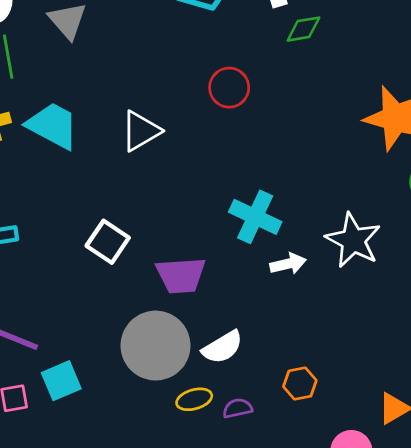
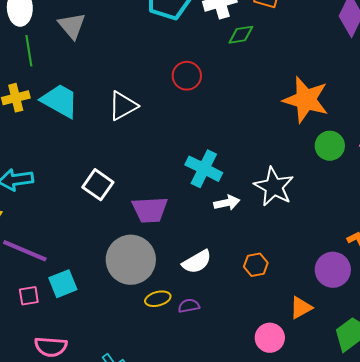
white semicircle: (223, 347) -> (197, 262), moved
orange hexagon: (300, 384) -> (256, 265), moved

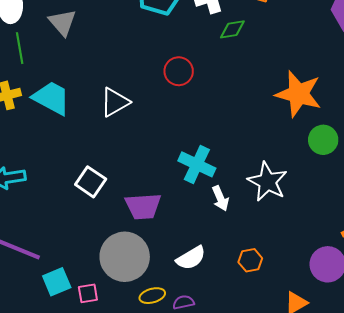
white arrow: (227, 203) -> (220, 198), turned 80
pink square: (29, 296) -> (88, 293), moved

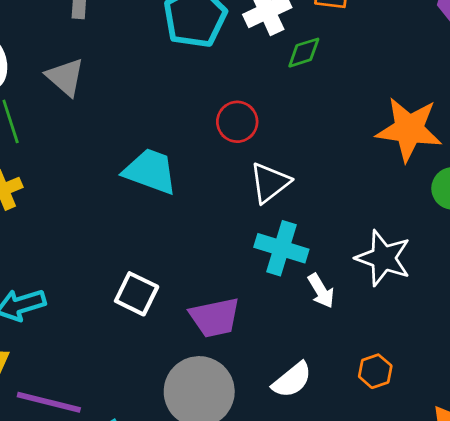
cyan trapezoid: (51, 98) -> (150, 171), moved
white triangle: (115, 102) -> (270, 183), moved

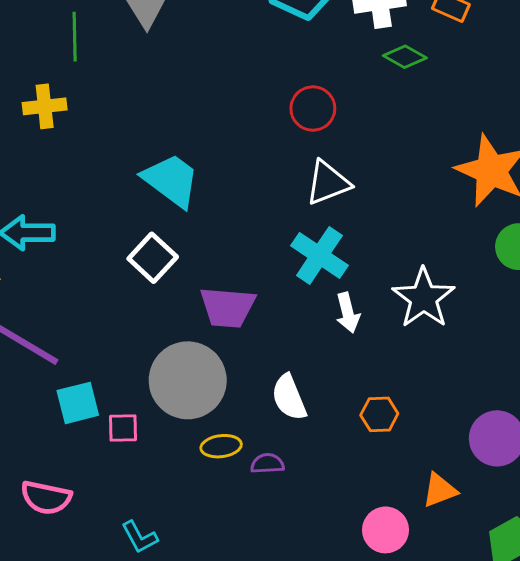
green diamond: (304, 53) -> (405, 57), turned 30
cyan trapezoid: (150, 171) -> (171, 180), moved
white semicircle: (292, 380) -> (289, 397), turned 90

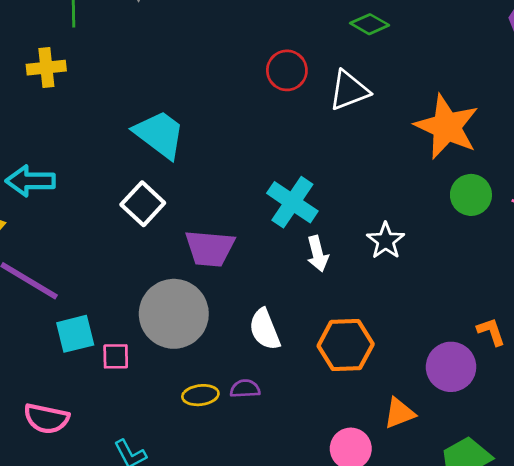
white triangle: (328, 183) -> (349, 90), moved
white star: (424, 298) -> (386, 241), size x0.7
orange hexagon: (379, 414) -> (346, 345), size x1.6
yellow ellipse: (221, 446) -> (200, 395), moved

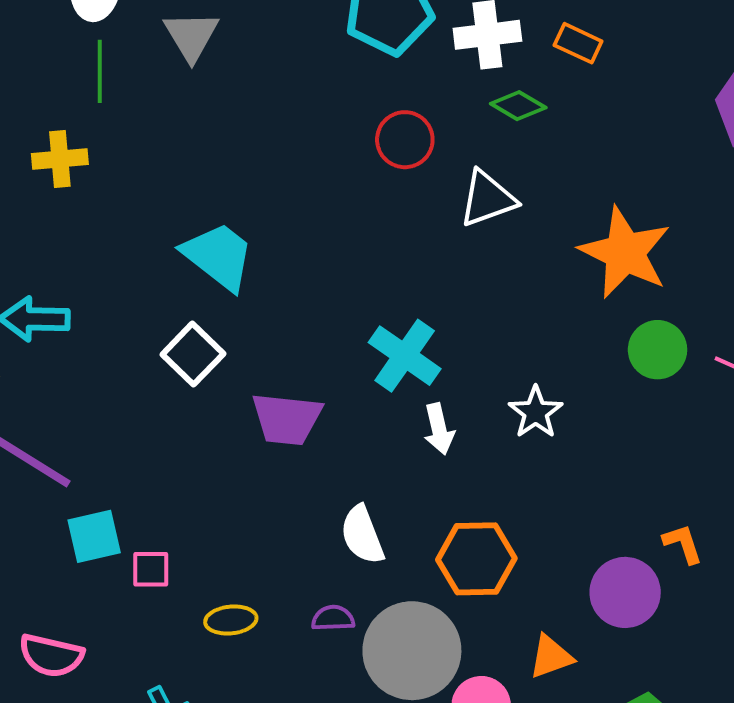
red circle: (287, 70) -> (405, 140), moved
gray circle: (174, 314) -> (412, 651), moved
yellow ellipse: (200, 395) -> (231, 620), moved

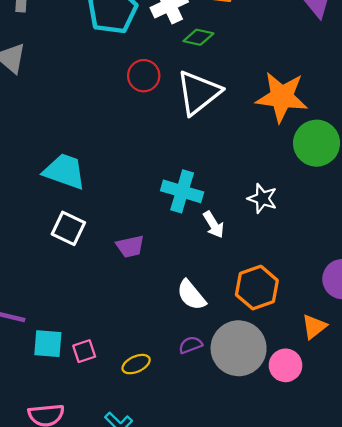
white triangle: (487, 199) -> (199, 93), size x1.4
green circle: (658, 350) -> (317, 143), size x1.4
purple trapezoid: (287, 419) -> (130, 246), size x0.7
cyan square: (94, 536) -> (48, 344), turned 36

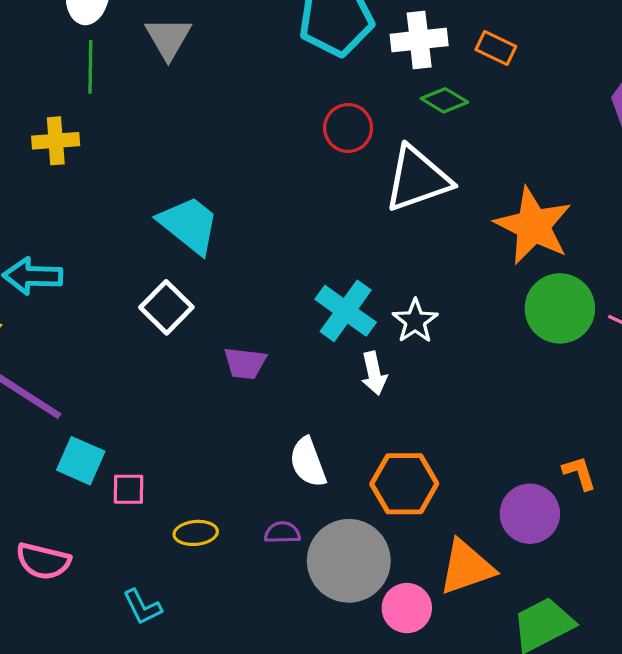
white star: (262, 198) -> (415, 321), moved
orange triangle: (314, 327) -> (466, 567), size x1.5

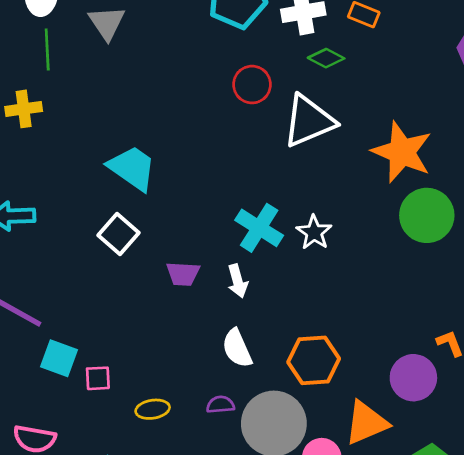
white arrow: (374, 373) -> (238, 281), moved

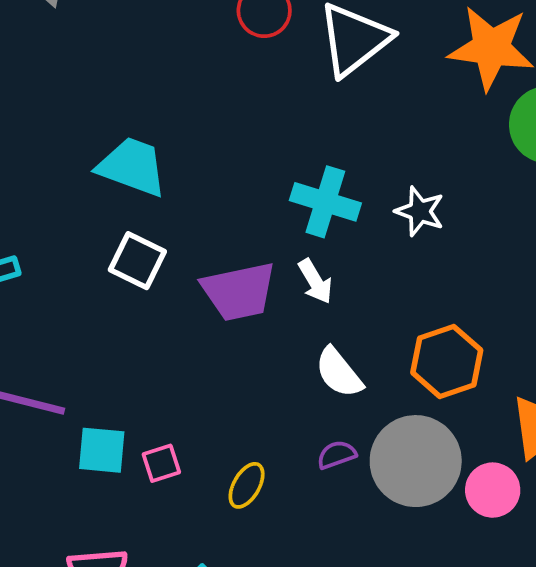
white star: (314, 232) -> (420, 211), moved
purple trapezoid: (183, 274) -> (239, 291), size x1.6
yellow ellipse: (153, 409) -> (247, 485), turned -36

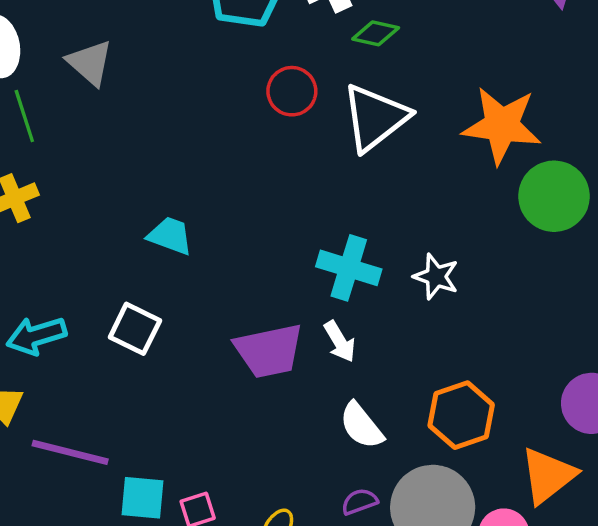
cyan trapezoid: (132, 167) -> (170, 236), size x0.7
white square: (137, 261) -> (135, 329), moved

